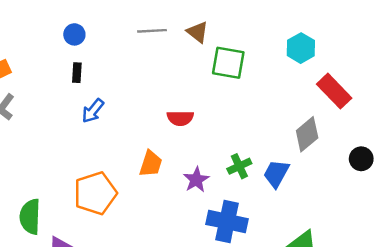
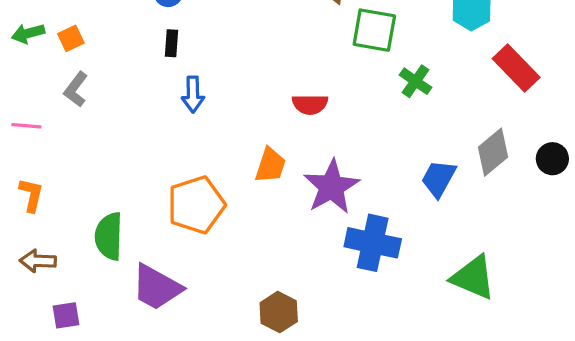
blue arrow: (93, 111) -> (193, 94), turned -40
gray diamond: (307, 134) -> (493, 152), moved
green cross: (239, 166) -> (416, 81), moved, turned -30
purple star: (196, 180) -> (331, 187), size x1.6

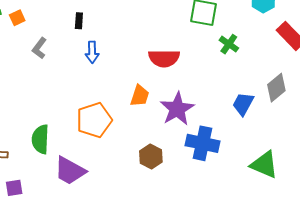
gray L-shape: (76, 89) -> (39, 48), moved
red semicircle: (310, 104) -> (164, 58), size x1.4
brown hexagon: (279, 312) -> (151, 157), moved

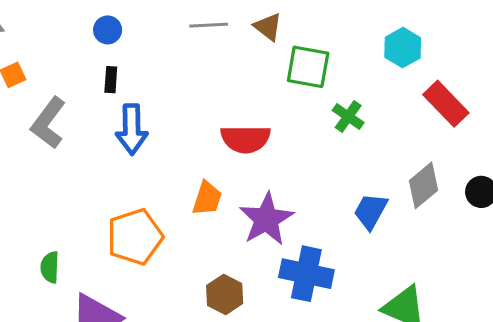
gray L-shape: (39, 48) -> (48, 123), size x1.5
blue arrow: (92, 52) -> (132, 129), size x1.4
green semicircle: (40, 139) -> (50, 267), size x0.7

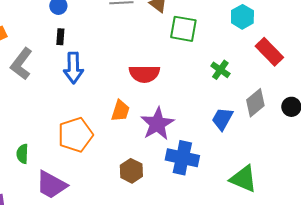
green cross: (348, 117) -> (220, 70), moved

